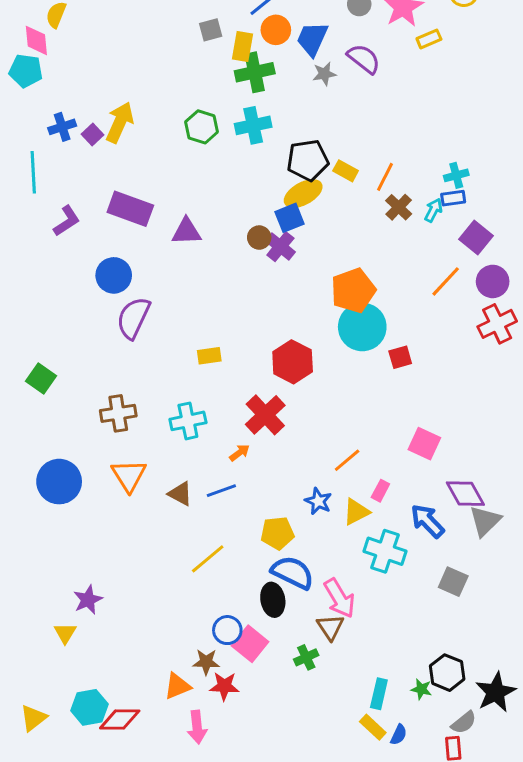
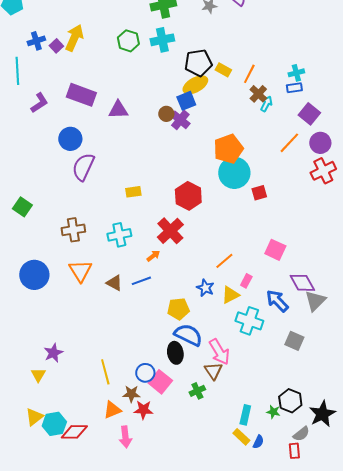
cyan arrow: (433, 210) -> (266, 104), moved
yellow line: (208, 559) -> (105, 372), moved, turned -65
yellow triangle: (33, 718) -> (34, 417), moved

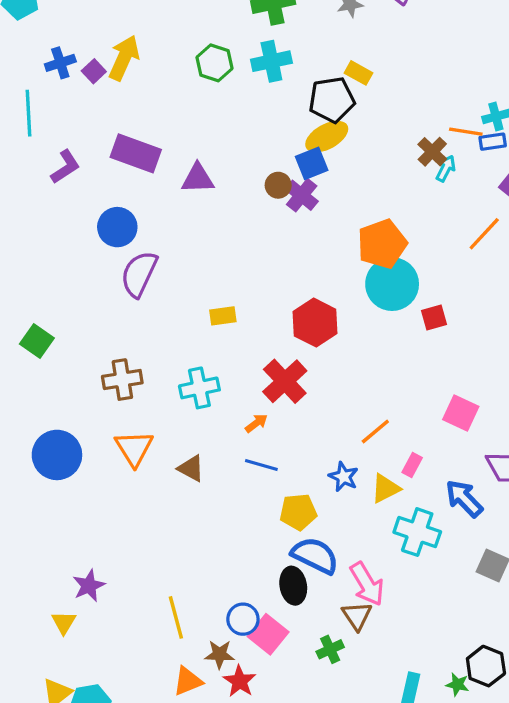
yellow rectangle: (223, 70) -> (359, 73), moved
orange line: (249, 74) -> (466, 132), moved, turned 72
blue line: (141, 281) -> (261, 465), moved, turned 36
red star: (143, 410) -> (240, 681), turned 30

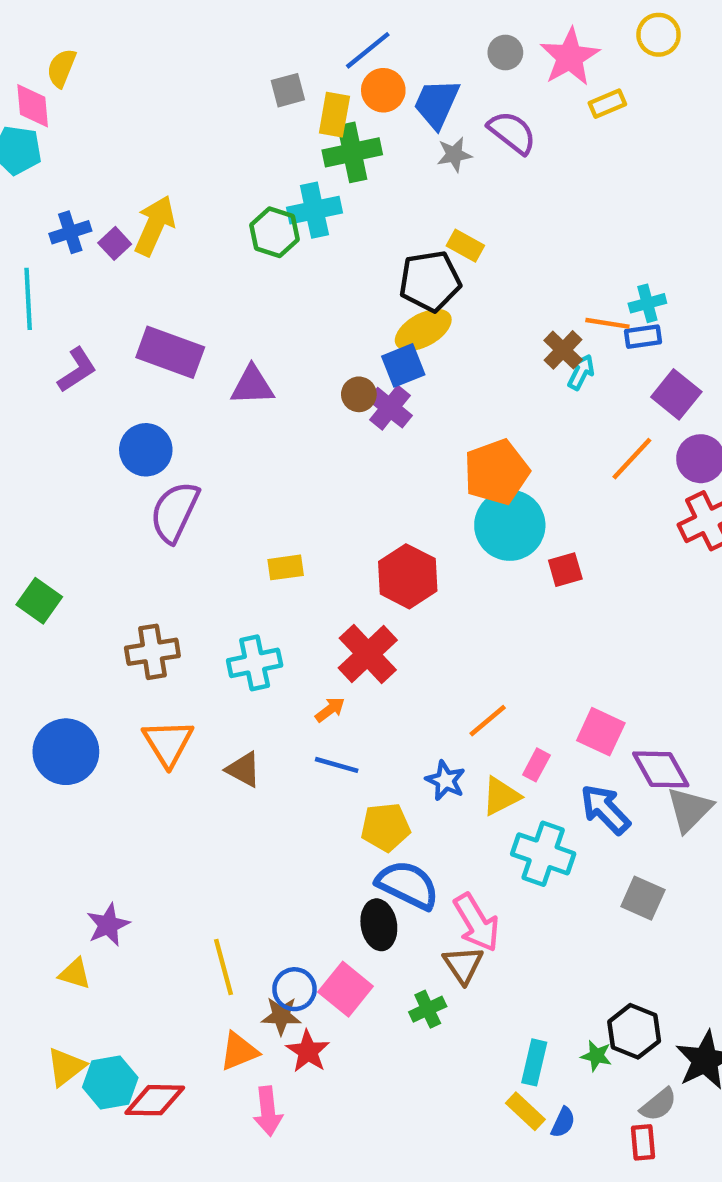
cyan cross: (271, 61) -> (314, 210), moved
pink square: (461, 413) -> (601, 732), moved
blue circle: (243, 619) -> (295, 989), moved
yellow triangle: (64, 622) -> (75, 974), turned -44

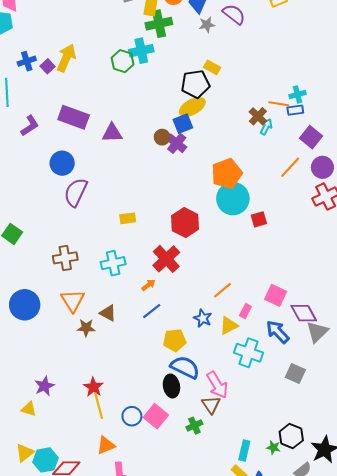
blue line: (337, 765) -> (152, 311), turned -54
brown star: (281, 1016) -> (86, 328), moved
red star: (308, 1051) -> (93, 387), moved

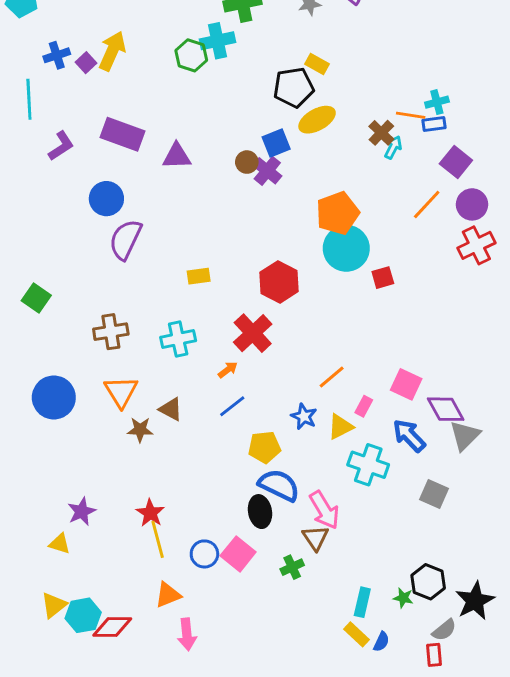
yellow ellipse: (192, 107) -> (317, 120), moved

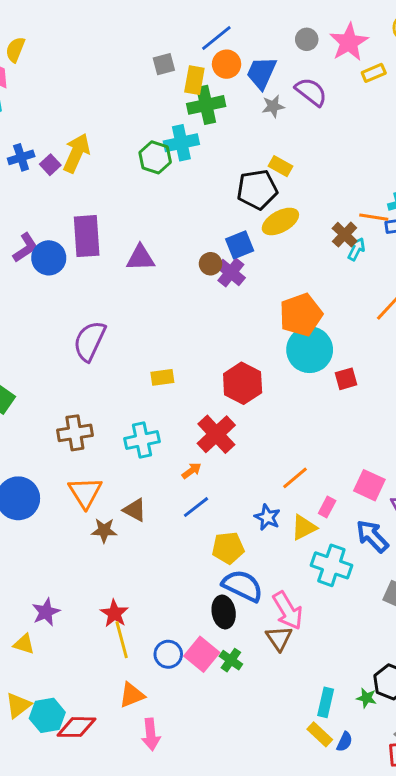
purple rectangle: (123, 134) -> (87, 236), turned 66
blue circle: (106, 199) -> (49, 258), moved
green cross: (292, 567) -> (231, 660), moved, turned -30

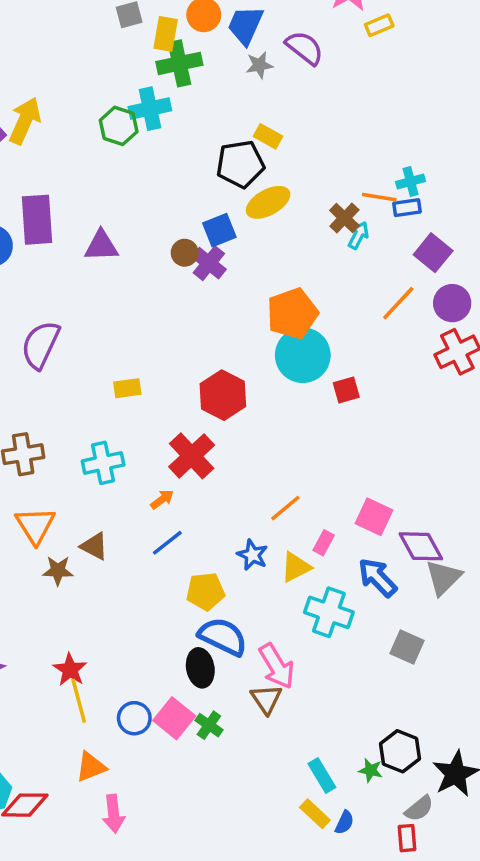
cyan rectangle: (326, 702) -> (322, 776), turned -44

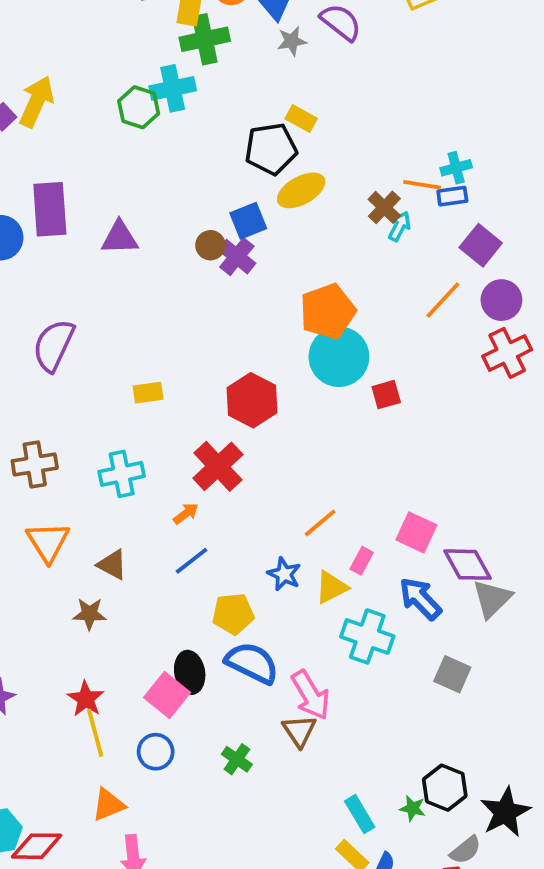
brown star: (58, 571) -> (89, 614), moved
black ellipse: (200, 668) -> (190, 672), moved
pink square: (174, 718) -> (167, 695), moved

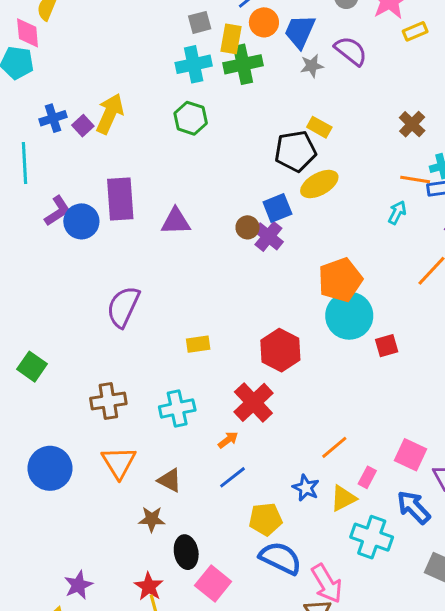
cyan cross: (173, 88) -> (194, 64), moved
brown cross: (384, 207) -> (412, 124), moved
black ellipse: (190, 672) -> (186, 552), moved

